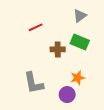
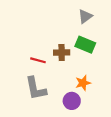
red line: (36, 27) -> (38, 60), moved, turned 40

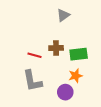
gray triangle: (85, 16) -> (63, 15), moved
green rectangle: (85, 45) -> (79, 54), moved, turned -30

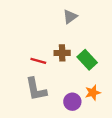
green rectangle: (79, 54) -> (87, 60), turned 54
orange star: (76, 76) -> (93, 93), moved

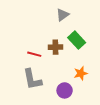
green rectangle: (87, 60) -> (77, 40), moved
orange star: (93, 93) -> (81, 73), moved

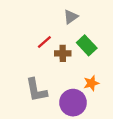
red line: (34, 54) -> (44, 42), moved, turned -56
purple circle: (65, 90) -> (73, 103), size x1.5

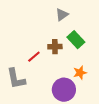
red line: (44, 42) -> (34, 57), moved
gray L-shape: (36, 90) -> (16, 79), moved

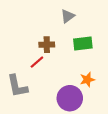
green rectangle: (76, 40) -> (83, 43), turned -54
brown cross: (55, 47) -> (47, 45), moved

